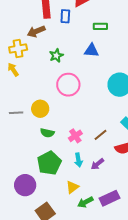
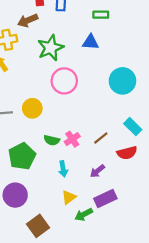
green star: (56, 55) -> (51, 48), size x1.6
green semicircle: (47, 133) -> (52, 140), moved
cyan arrow: (78, 160) -> (63, 169), moved
green pentagon: (49, 163) -> (22, 156), moved
purple rectangle: (110, 198) -> (105, 198), moved

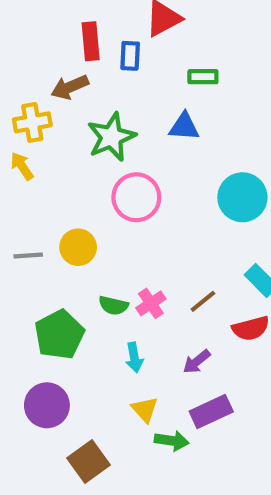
yellow triangle: (69, 197) -> (145, 409), turned -35
green arrow: (84, 214) -> (172, 441), turned -144

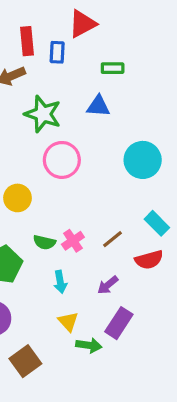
green star: (111, 137) -> (43, 114), turned -30
purple rectangle: (211, 412) -> (119, 323), turned -32

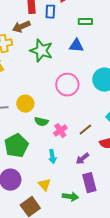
pink circle: (62, 160) -> (67, 85), moved
green semicircle: (44, 242) -> (41, 122), moved
yellow triangle: (68, 322) -> (44, 185), moved
purple rectangle: (119, 323) -> (89, 183), turned -48

